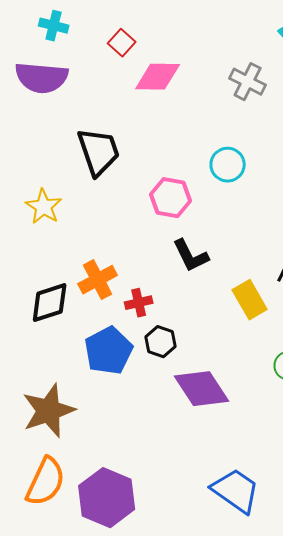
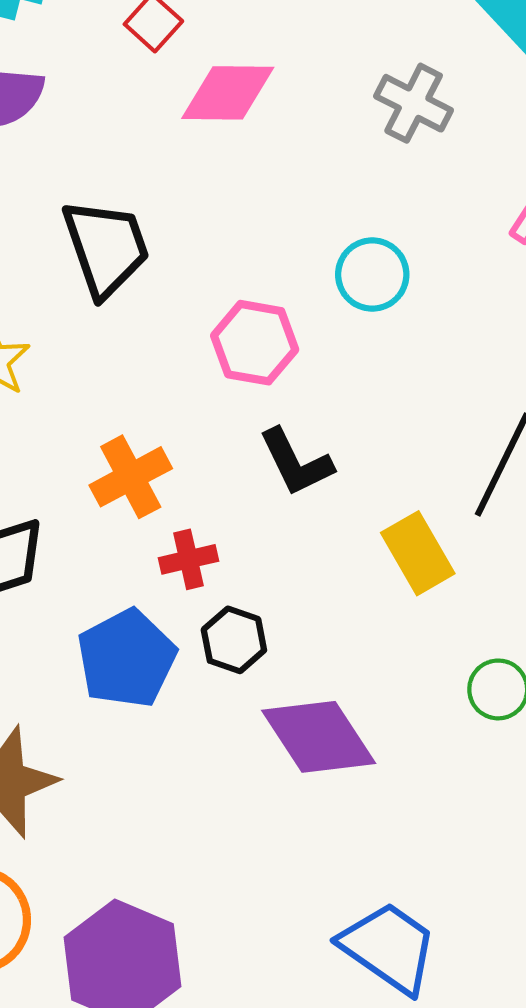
orange cross: (98, 280) -> (131, 477), moved

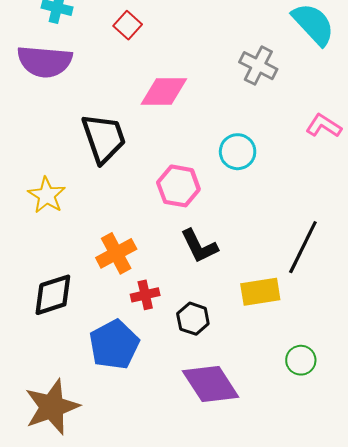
pink diamond: (228, 93) -> (164, 92), moved
yellow rectangle: (418, 553) -> (260, 292), turned -69
black hexagon: (234, 640) -> (193, 319), moved

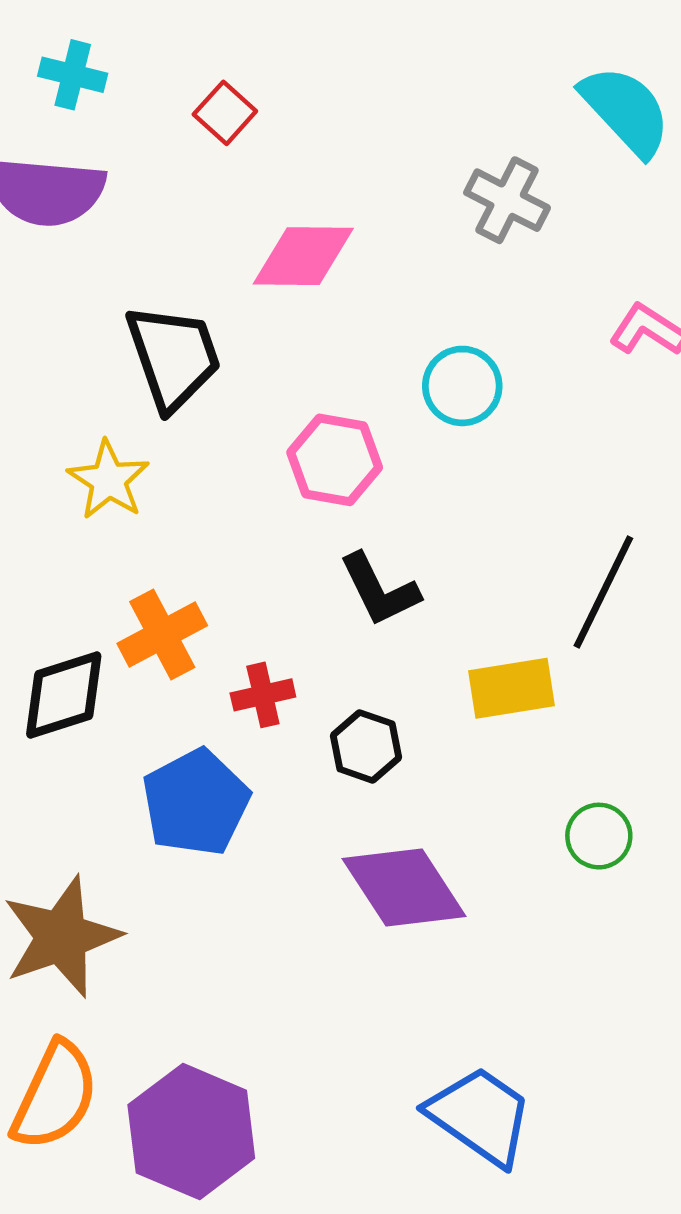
yellow star: (47, 195) -> (108, 480), moved
orange cross: (116, 253) -> (162, 635), moved

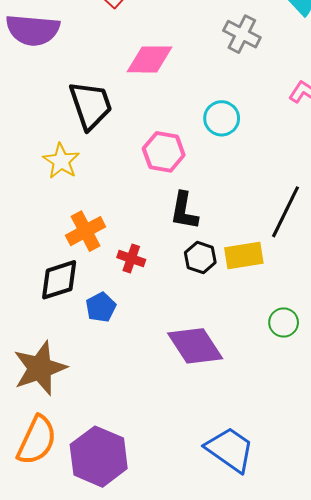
black L-shape: (379, 590) -> (184, 211), turned 36
black diamond: (64, 695) -> (59, 280), moved
red cross: (263, 695) -> (131, 259), turned 32
black hexagon: (366, 746) -> (200, 257), moved
blue pentagon: (196, 802) -> (101, 307), size x0.6

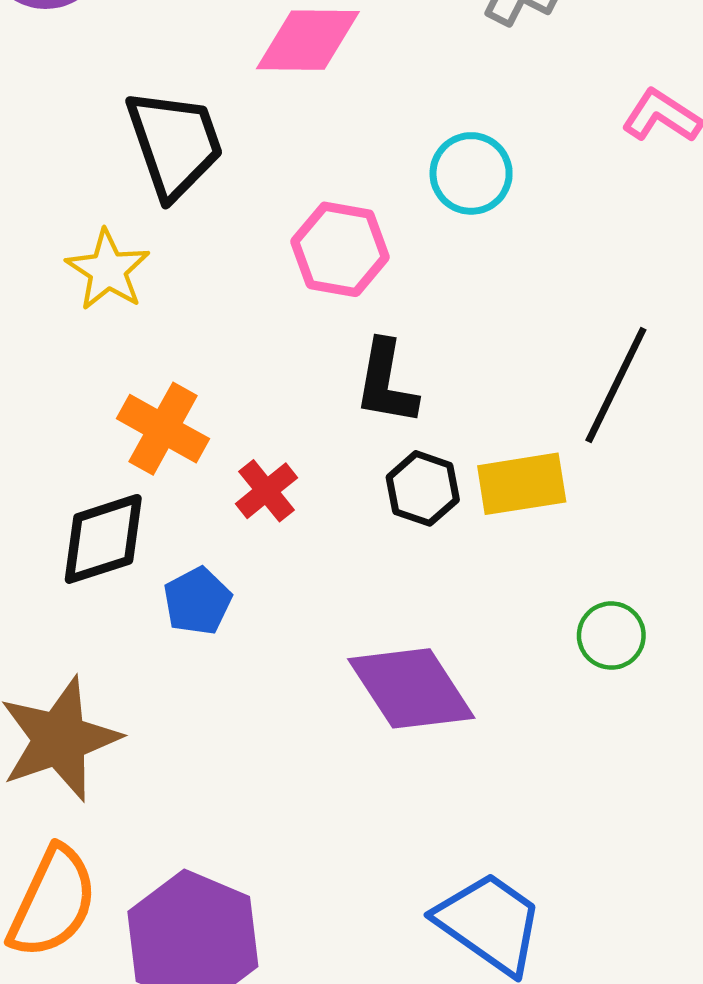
orange cross: (86, 231) -> (163, 429), turned -33
red cross: (131, 259) -> (266, 491), turned 32

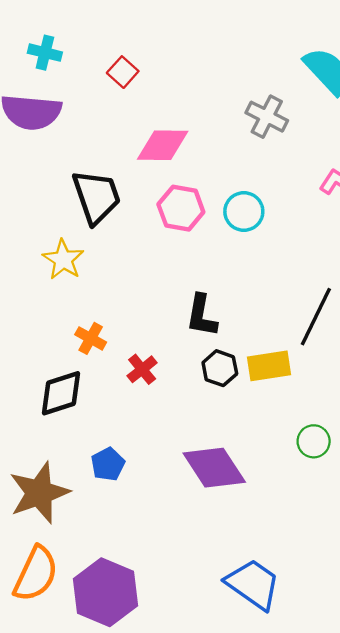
pink hexagon: (340, 249) -> (181, 208), moved
orange cross: (163, 429) -> (91, 338), size x0.7
blue pentagon: (197, 601) -> (108, 464), moved

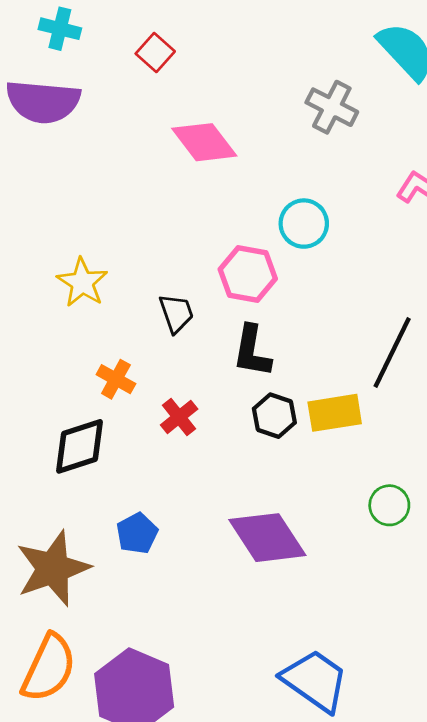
pink diamond: (163, 145) -> (204, 142), turned 52
black trapezoid: (96, 197) -> (176, 313), moved, size x0.6
pink hexagon: (181, 208) -> (248, 274), moved

